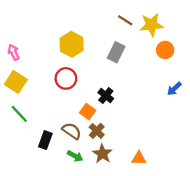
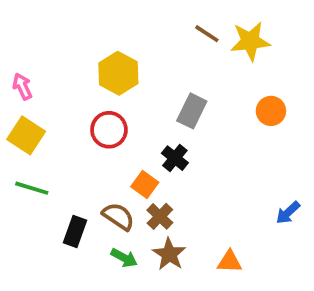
orange circle: (165, 50) -> (271, 111), moved
gray rectangle: (116, 52) -> (192, 111), moved
blue arrow: (174, 89) -> (288, 213), moved
green line: (19, 114) -> (32, 188), turned -30

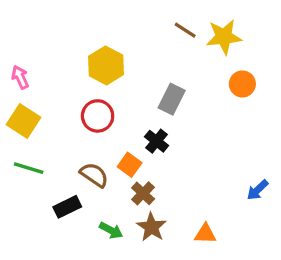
orange circle: (271, 111) -> (242, 84), moved
brown semicircle: (118, 216) -> (94, 175), moved
black rectangle: (75, 231) -> (67, 207), turned 44

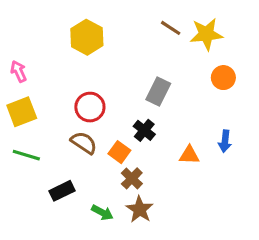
yellow hexagon: (106, 65) -> (87, 37), moved
yellow square: (24, 121) -> (22, 112), turned 36
brown semicircle: (94, 175) -> (84, 143), moved
blue arrow: (257, 190) -> (225, 141), moved, turned -40
orange triangle: (205, 234) -> (189, 155), moved

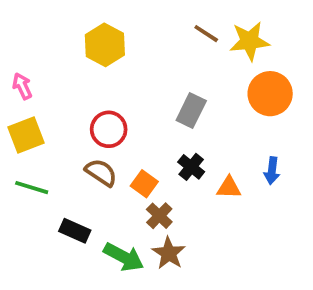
orange circle: (223, 78) -> (270, 94), size x1.5
black cross: (144, 130) -> (191, 167), moved
black rectangle: (62, 191) -> (75, 231), turned 50
green arrow: (102, 213) -> (124, 257), size x1.5

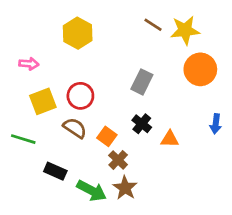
pink arrow: (22, 86) -> (29, 64), moved, turned 120
yellow square: (26, 135) -> (43, 101), moved
blue arrow: (272, 171) -> (216, 124), moved

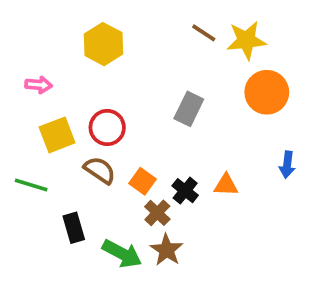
black cross: (142, 124) -> (185, 191), moved
black rectangle: (55, 171) -> (74, 228), turned 50

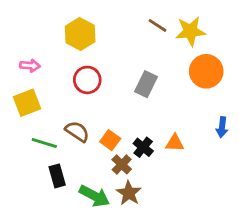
red circle: (107, 128) -> (87, 80), moved
yellow square: (57, 135) -> (27, 103), moved
green line: (31, 185) -> (44, 143), moved

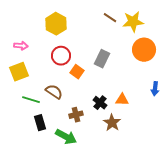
orange square: (110, 140) -> (77, 72), moved
brown cross: (122, 164) -> (76, 115), moved, turned 32
brown star: (129, 193) -> (112, 123), moved

